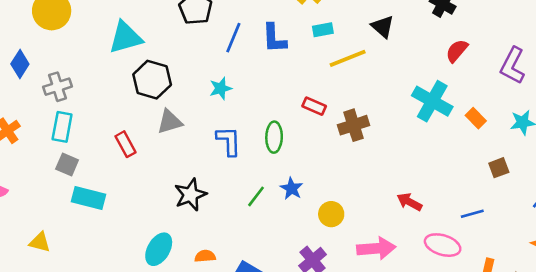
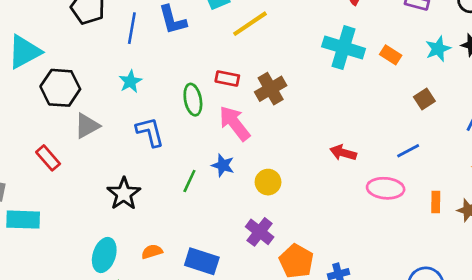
green ellipse: (274, 137) -> (193, 100), moved
pink arrow: (376, 248) -> (235, 123), moved, turned -111

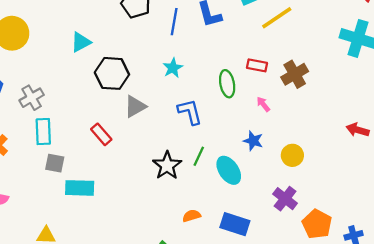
cyan triangle: (24, 52) -> (81, 42), size x0.7
pink arrow: (235, 123) -> (263, 104), size x0.5
green line: (189, 181) -> (199, 156), moved
cyan ellipse: (104, 255) -> (229, 170), moved, turned -52

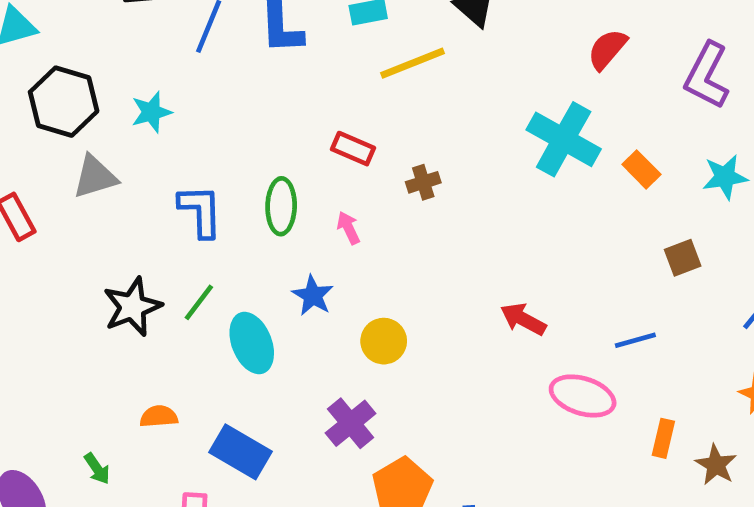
cyan star: (173, 68) -> (151, 112), moved
brown cross: (295, 74) -> (423, 182), size x0.6
green ellipse: (227, 84) -> (281, 206), moved

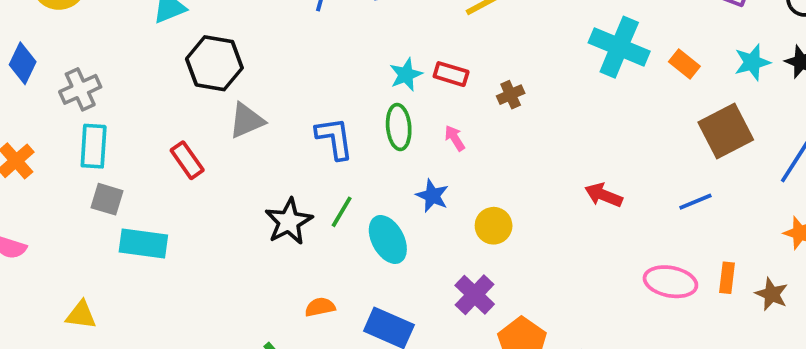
cyan star: (151, 112) -> (406, 75), moved
brown square: (683, 258) -> (726, 131), size x1.8
pink ellipse: (583, 396) -> (670, 282), moved

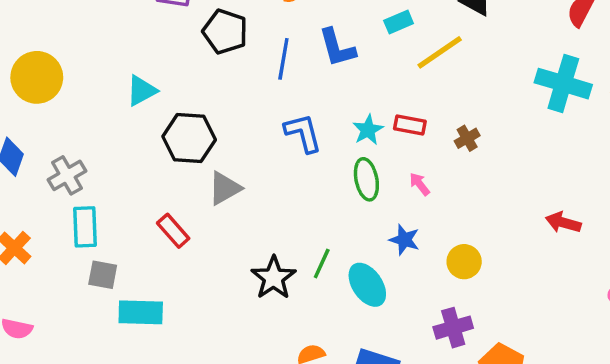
blue L-shape: (334, 138) -> (303, 133), moved
purple cross: (475, 295) -> (453, 328), turned 36

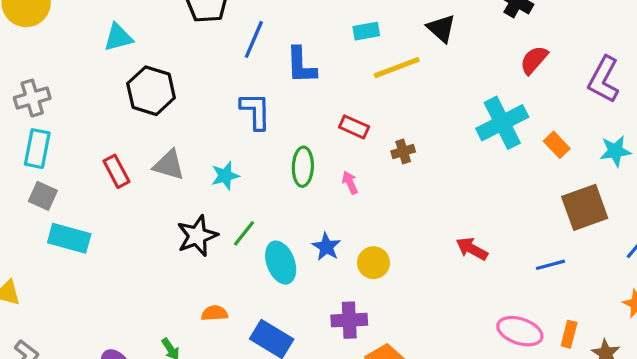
blue L-shape: (337, 48) -> (301, 65), moved
cyan cross: (563, 84) -> (502, 123), turned 33
cyan star: (368, 130) -> (225, 176), moved
gray triangle: (225, 188) -> (169, 165), moved, turned 32
blue star: (404, 240) -> (326, 247), moved

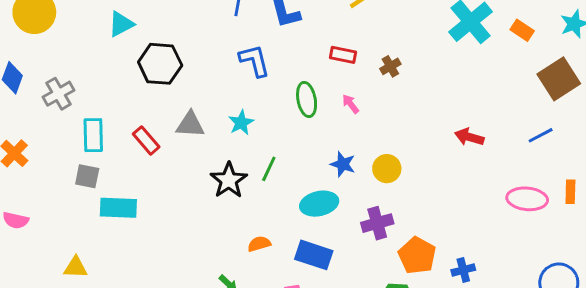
cyan rectangle: (37, 149) -> (93, 135), moved
cyan ellipse: (281, 263) -> (319, 204), moved, turned -69

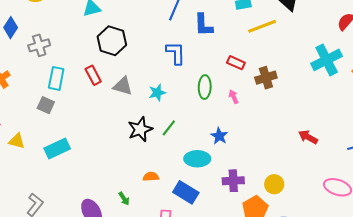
brown cross: (390, 66) -> (266, 78), size x1.5
red rectangle: (146, 140) -> (93, 75), moved
yellow circle: (387, 169) -> (274, 184), moved
cyan rectangle: (118, 208) -> (57, 148), moved, turned -40
yellow triangle: (76, 267) -> (17, 141), moved

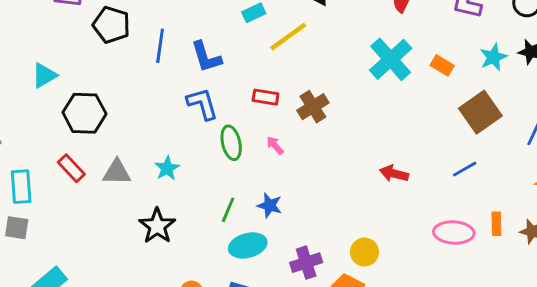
blue L-shape: (176, 53) -> (202, 104), moved
green line: (169, 128) -> (228, 210), moved

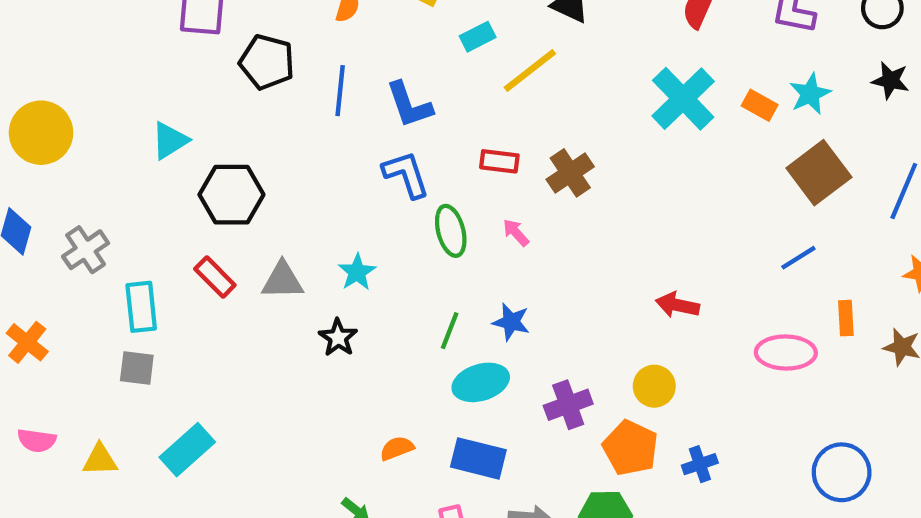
cyan star: (493, 57) -> (810, 94), moved
red arrow: (394, 174) -> (677, 305), moved
orange rectangle: (496, 224) -> (846, 318), moved
black star: (157, 226) -> (338, 338), moved, size x0.7

